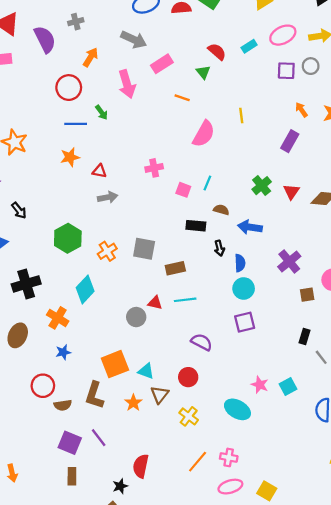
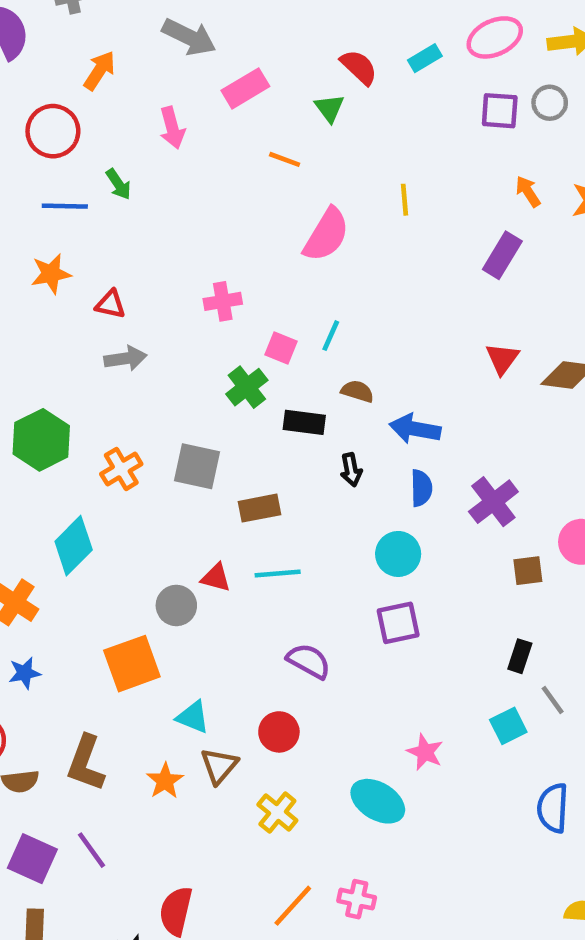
pink arrow: (127, 84) -> (172, 128), size x0.7
green cross: (262, 186) -> (247, 387), moved
blue semicircle: (240, 263) -> (421, 488), moved
orange square: (115, 364) -> (132, 664), moved
cyan square: (288, 386) -> (508, 726), moved

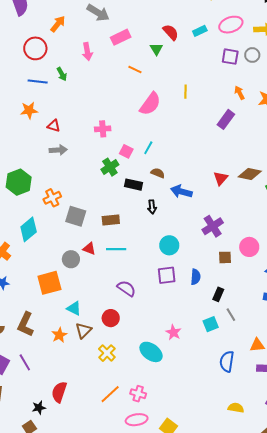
red triangle: (502, 359) -> (221, 178), moved
gray square: (197, 466) -> (76, 216), moved
blue semicircle: (421, 488) -> (196, 277), moved

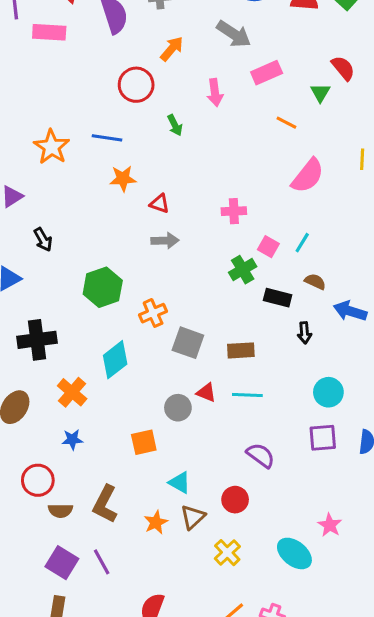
blue line: (38, 82) -> (107, 138), moved
orange square: (49, 283) -> (144, 442), size x0.7

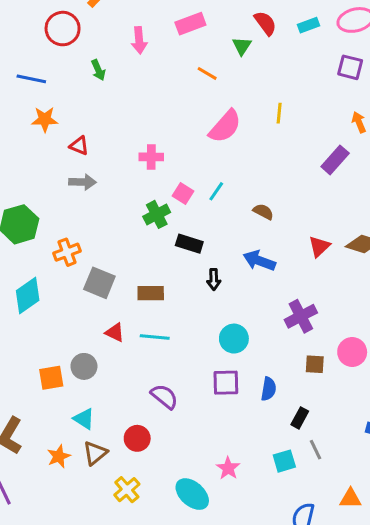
brown semicircle: (315, 282) -> (263, 212), moved
gray circle: (178, 408) -> (84, 366), moved

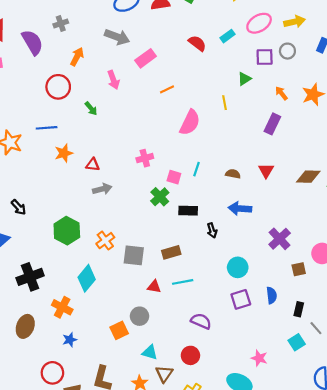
green triangle: (242, 46) -> (244, 79), moved, turned 40
orange line: (207, 73) -> (167, 89), turned -40
red triangle: (319, 246) -> (266, 171), moved

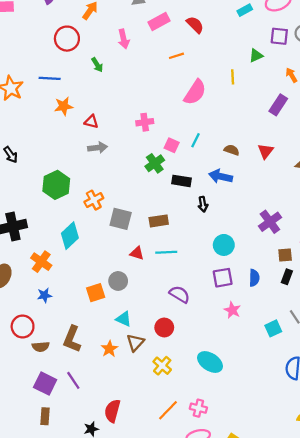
red semicircle: (197, 43) -> (195, 25), moved
blue arrow: (240, 208) -> (221, 176), moved
black rectangle: (299, 309) -> (287, 277), moved
pink star: (259, 358) -> (232, 310), moved

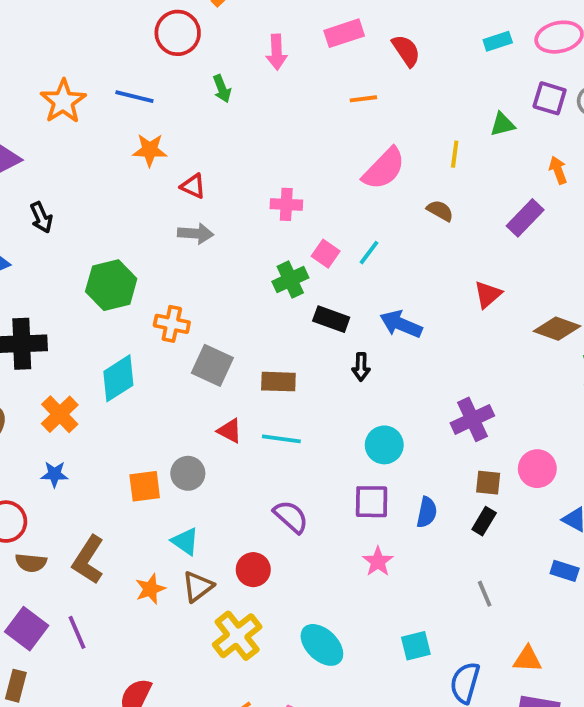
brown semicircle: (232, 150) -> (440, 211), moved
orange cross: (94, 200) -> (172, 324), turned 30
cyan square: (273, 328) -> (416, 646), moved
yellow cross: (162, 366) -> (237, 636), size x1.4

